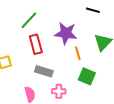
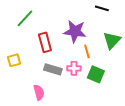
green line: (29, 20) -> (25, 18), moved
pink cross: (59, 91) -> (74, 68), moved

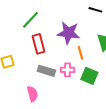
green line: (25, 18) -> (30, 20), moved

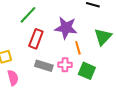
red rectangle: (38, 44) -> (36, 39), turned 36
pink semicircle: (32, 94) -> (13, 78), moved

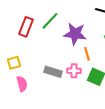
green line: (28, 15) -> (50, 21), moved
red rectangle: (36, 39) -> (26, 27), moved

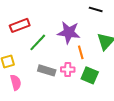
green line: (50, 21) -> (38, 42), moved
red rectangle: (26, 27) -> (20, 25), turned 48

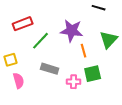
pink cross: (68, 69) -> (74, 82), moved
green square: (90, 75) -> (93, 74), turned -36

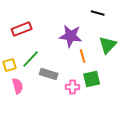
green line: (41, 41) -> (31, 59), moved

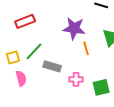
green square: (92, 79) -> (101, 87), moved

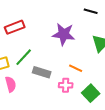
orange line: (86, 48) -> (76, 68), moved, turned -48
green square: (101, 87) -> (91, 93), turned -30

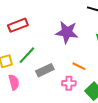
gray rectangle: (42, 72) -> (45, 70), turned -42

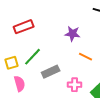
purple star: (67, 32) -> (73, 34), size x0.7
orange line: (79, 66) -> (86, 57), moved

